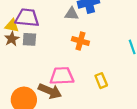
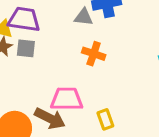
yellow rectangle: (101, 81) -> (105, 119), moved

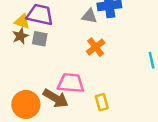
orange cross: (94, 54) -> (96, 47), turned 30

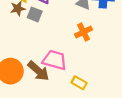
yellow rectangle: (102, 102) -> (79, 83), turned -56

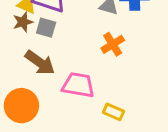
brown arrow: (38, 71) -> (40, 63), moved

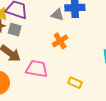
yellow rectangle: (114, 112) -> (75, 83), moved

